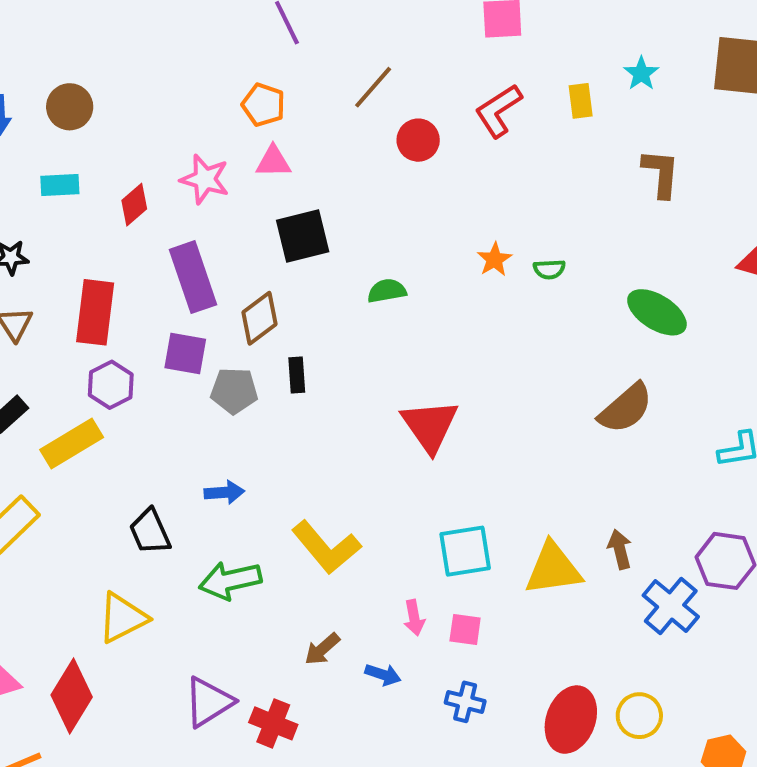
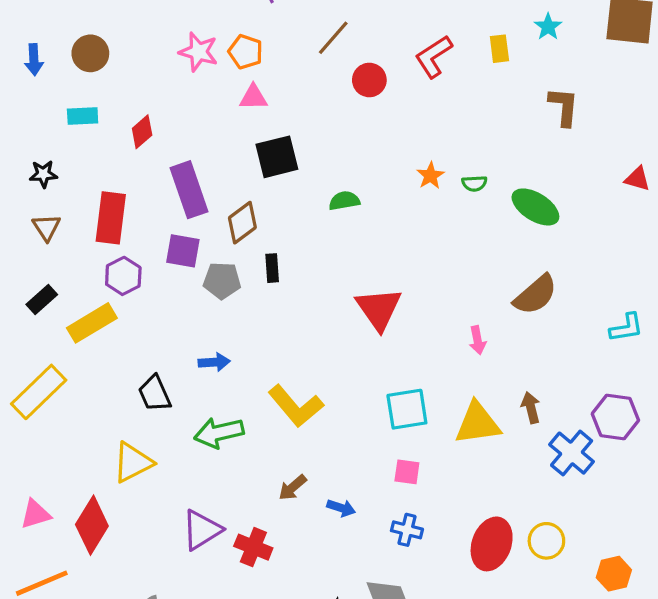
pink star: (205, 179) -> (198, 52), moved
green ellipse: (657, 312) -> (535, 207), moved
pink arrow: (414, 618) -> (477, 340), moved

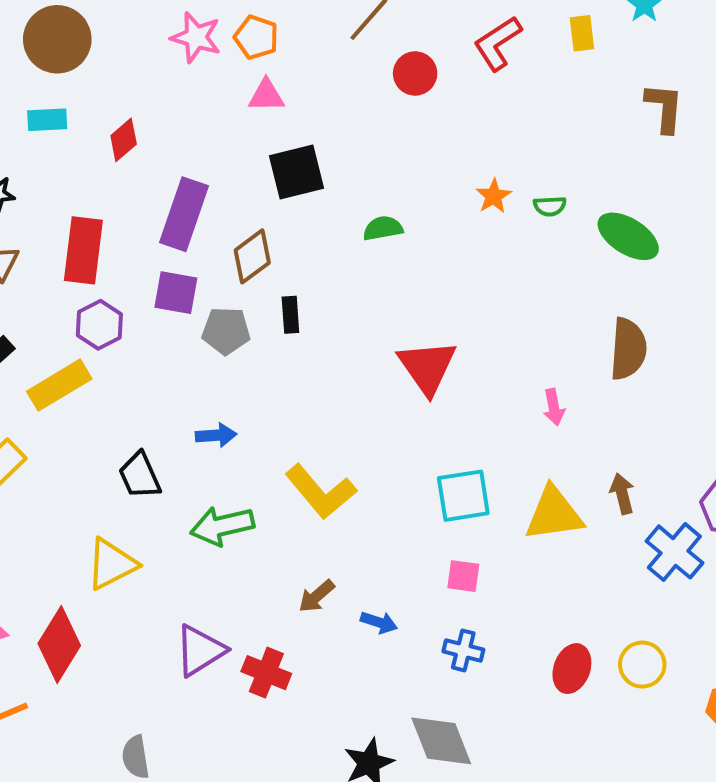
brown circle: (90, 53) -> (57, 39), size x1.4
purple rectangle: (189, 190) -> (184, 214), turned 38
brown semicircle: (535, 295) -> (628, 349), turned -45
red ellipse: (492, 544) -> (572, 669), size x0.7

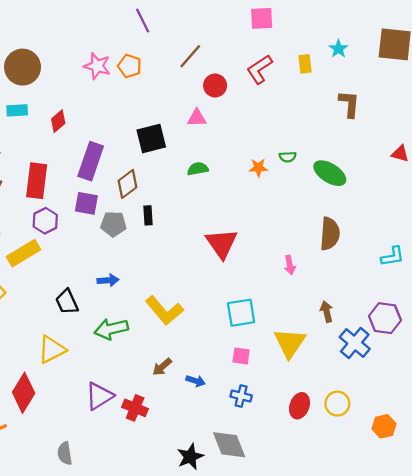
pink triangle: (266, 96) -> (197, 118), moved
orange star: (494, 196) -> (258, 168), moved, turned 30
yellow triangle: (554, 514) -> (290, 343), moved, turned -48

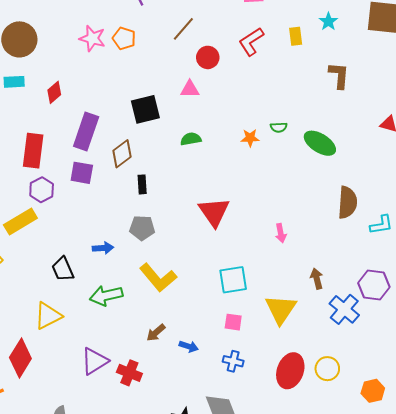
gray pentagon: (113, 224) -> (142, 228), moved
brown semicircle: (330, 234) -> (347, 202), moved
red ellipse: (300, 406) -> (290, 371), size x1.4

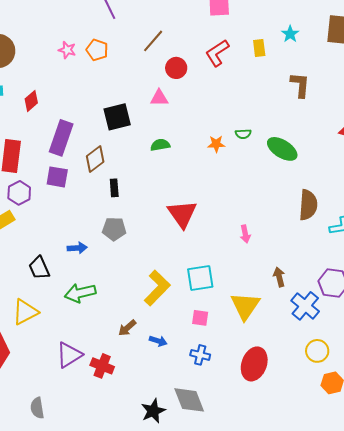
pink star: (92, 38) -> (67, 50), size x0.7
yellow L-shape: (158, 278) -> (157, 288), moved, turned -96
yellow circle: (327, 369) -> (317, 351), moved

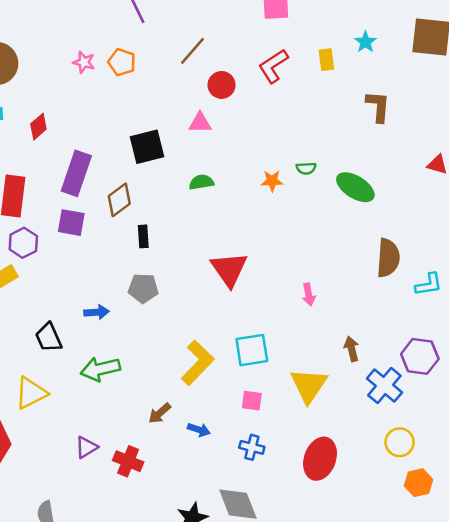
purple triangle: (69, 355) -> (86, 447), size x0.7

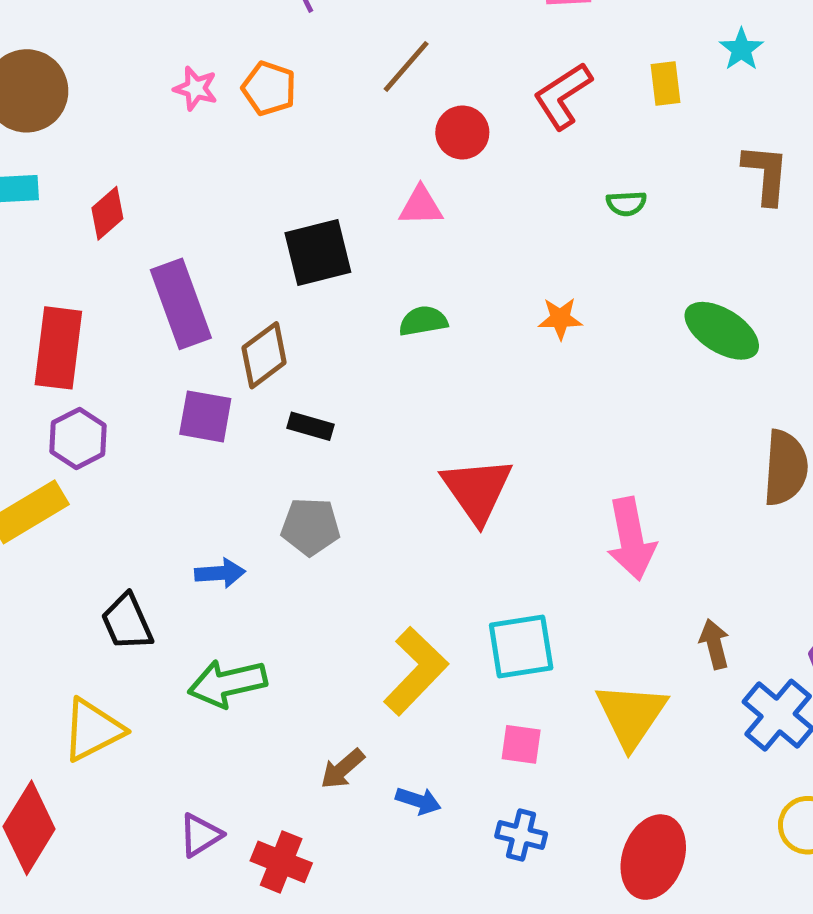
green semicircle: (306, 168) -> (626, 203), moved
purple rectangle: (76, 173) -> (181, 304), turned -39
purple square: (71, 223) -> (205, 416), moved
black rectangle: (143, 236) -> (311, 426), turned -70
pink arrow: (309, 295) -> (631, 539), size x1.8

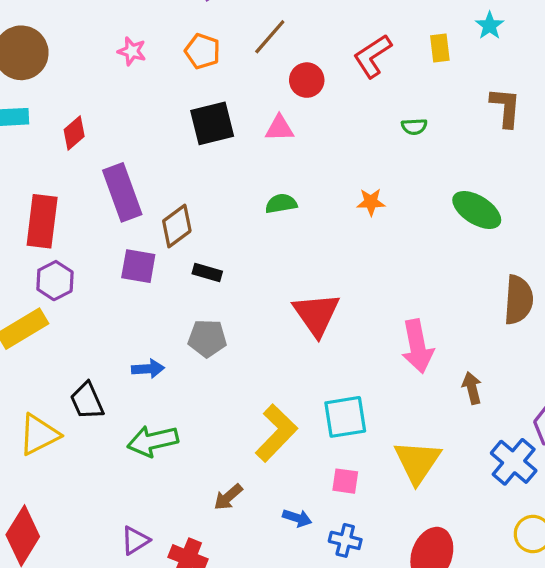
orange pentagon: (269, 88) -> (202, 51), moved
black square: (318, 252) -> (212, 123), moved
brown arrow: (714, 644) -> (472, 388), moved
yellow triangle: (93, 730) -> (39, 435), moved
blue arrow: (418, 801) -> (297, 518), moved

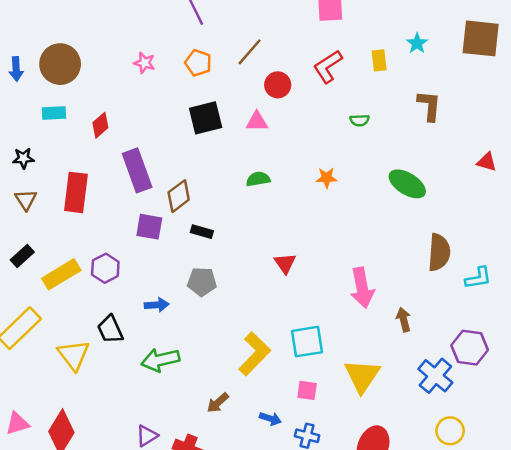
purple hexagon: (55, 281) -> (105, 268), moved
red triangle: (316, 314) -> (285, 263), size x0.6
yellow triangle: (39, 435) -> (74, 355), turned -40

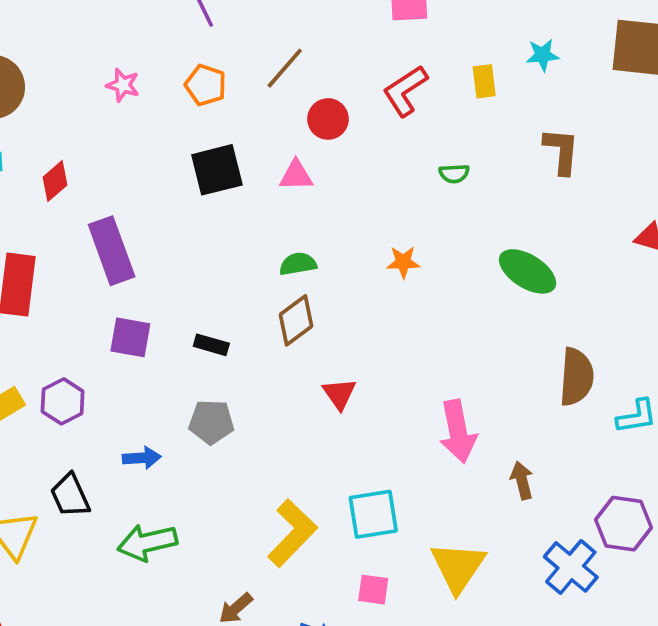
cyan star: (417, 43) -> (543, 55), turned 30
brown diamond: (179, 196) -> (296, 320), moved

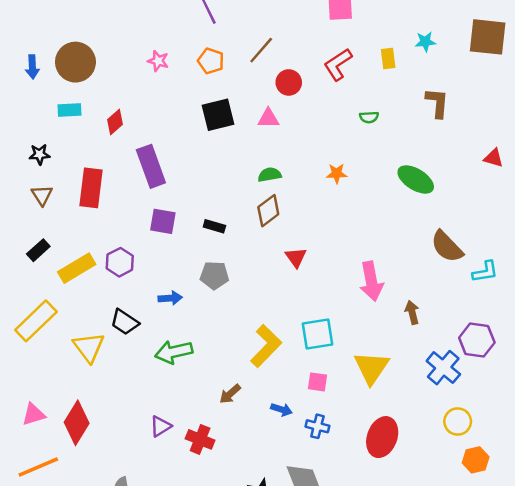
brown semicircle: (576, 377) -> (447, 247), turned 132
black trapezoid: (70, 495) -> (125, 322), turned -32

